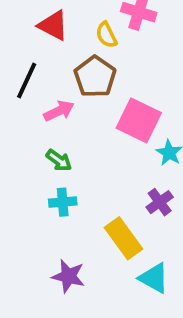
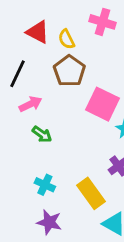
yellow semicircle: (106, 35) -> (66, 39), moved
pink arrow: (59, 111) -> (30, 104), moved
cyan cross: (63, 202) -> (45, 185), moved, turned 30

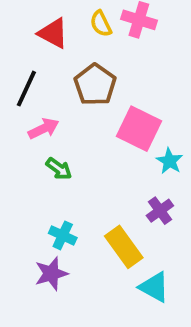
yellow semicircle: (66, 39) -> (101, 24), moved
purple star: (49, 222) -> (51, 274), moved, turned -30

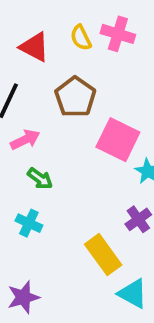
cyan cross: (63, 235) -> (29, 223), moved
purple star: (51, 274) -> (23, 297), moved

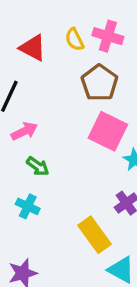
brown pentagon: (75, 97) -> (99, 83), moved

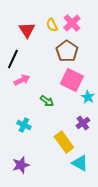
pink cross: (108, 36) -> (72, 23), turned 30
red triangle: (33, 48) -> (27, 30), turned 30
green arrow: (38, 166) -> (47, 101), moved

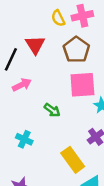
pink cross: (72, 23) -> (82, 16), turned 30
red triangle: (27, 30) -> (35, 45), moved
pink square: (72, 80) -> (82, 85), turned -30

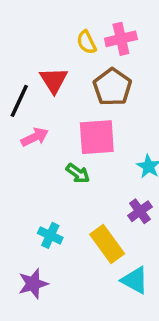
pink square: (82, 85) -> (97, 137), moved
cyan cross: (24, 139) -> (50, 235), moved

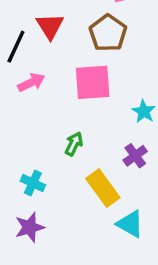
green arrow: (78, 173) -> (74, 144), moved, turned -100
cyan cross: (50, 235) -> (33, 183), moved

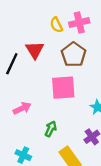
pink arrow: (31, 82) -> (22, 108), moved

